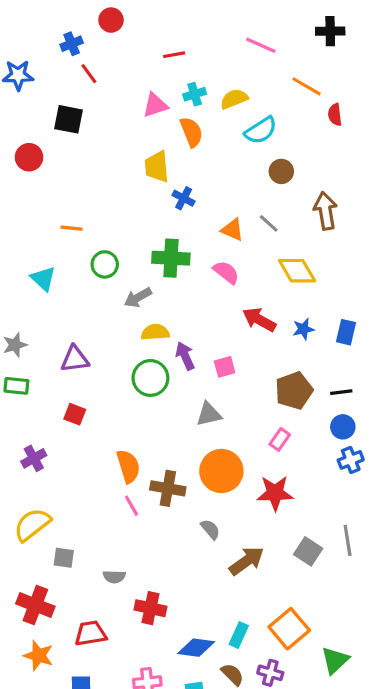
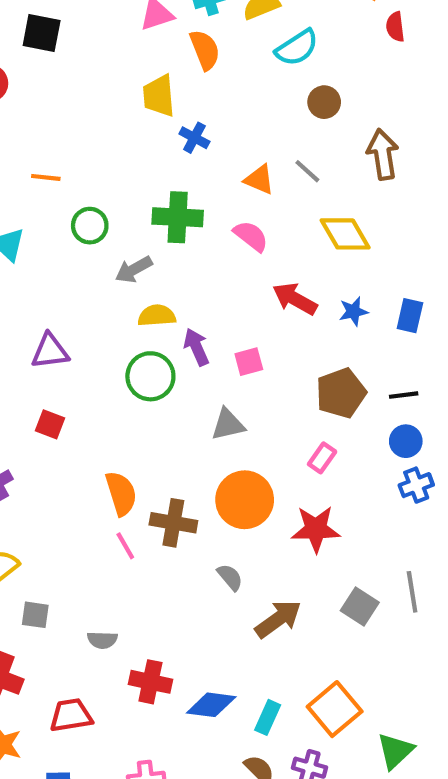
blue diamond: (196, 648) -> (211, 705), moved

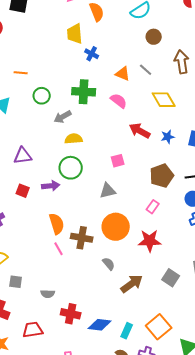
purple arrow: (196, 347) -> (51, 186), moved, turned 108

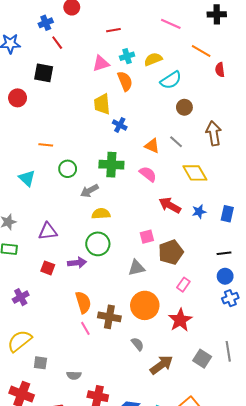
brown pentagon: (162, 176) -> (171, 252), moved
red star: (150, 241) -> (180, 320), turned -30

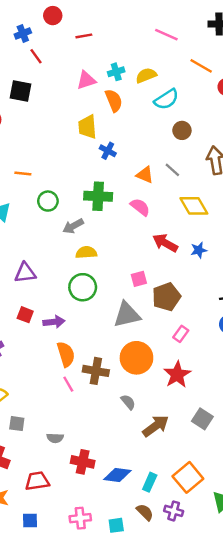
red line: (113, 30) -> (84, 36), moved
purple arrow: (77, 263) -> (54, 322), moved
gray triangle: (136, 268) -> (127, 315), size x1.4

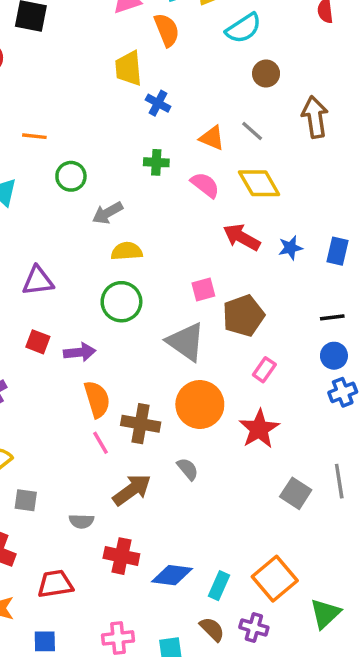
green cross: (98, 196) -> (156, 162), moved, size x0.6
yellow diamond: (194, 206) -> (259, 183), moved
gray triangle: (127, 315) -> (186, 342), turned 48
brown arrow: (156, 426) -> (132, 490), moved

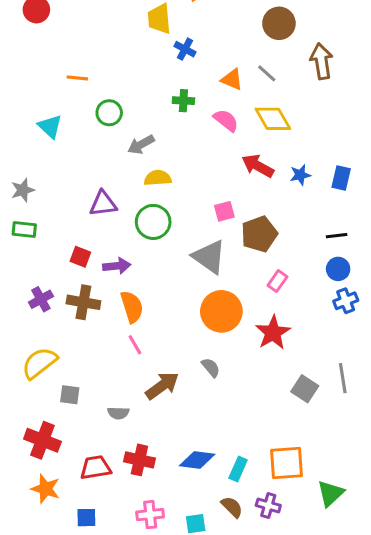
brown circle: (266, 74) -> (279, 23), size x1.4
purple triangle: (38, 281) -> (103, 204), moved
brown cross: (141, 424) -> (83, 302), moved
red cross: (121, 556) -> (139, 460), moved
orange square: (275, 579) -> (287, 463), turned 36

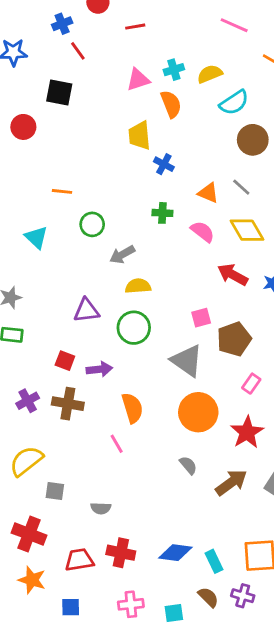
orange semicircle: (132, 307) -> (132, 408), moved
brown arrow: (162, 386) -> (231, 482), moved
cyan rectangle: (238, 469) -> (214, 561), turned -50

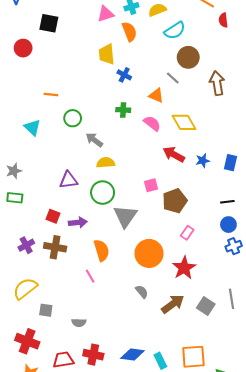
gray line: (241, 187) -> (173, 78), moved
gray arrow: (122, 255) -> (94, 140), turned 66
gray triangle: (187, 361) -> (125, 216), moved, turned 30

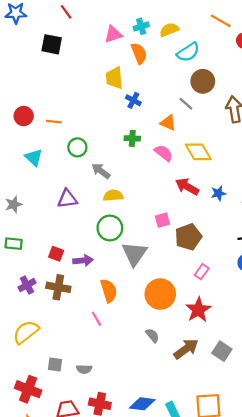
red circle: (23, 48) -> (24, 116), moved
purple triangle: (68, 180) -> (67, 199), moved
green rectangle: (15, 198) -> (14, 244), moved
gray square: (46, 310) -> (55, 365), moved

